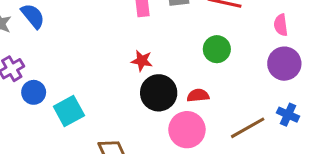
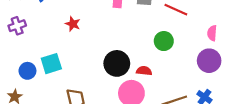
red star: (142, 61) -> (73, 24), moved
blue circle: (34, 92) -> (27, 71), moved

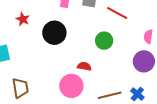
black circle: (117, 63) -> (54, 33), moved

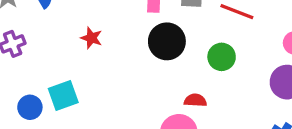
black circle: (54, 33) -> (167, 41), moved

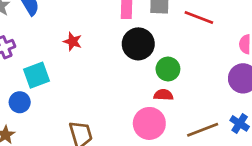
green circle: (222, 57) -> (168, 69), moved
cyan square: (63, 95) -> (37, 75), moved

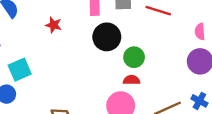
red star: (73, 42) -> (54, 25), moved

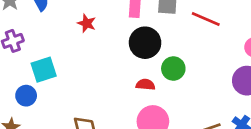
red semicircle: (131, 80) -> (145, 85), moved

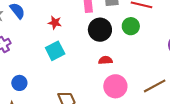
green circle: (173, 69) -> (131, 26), moved
cyan square: (44, 70) -> (55, 51), moved

